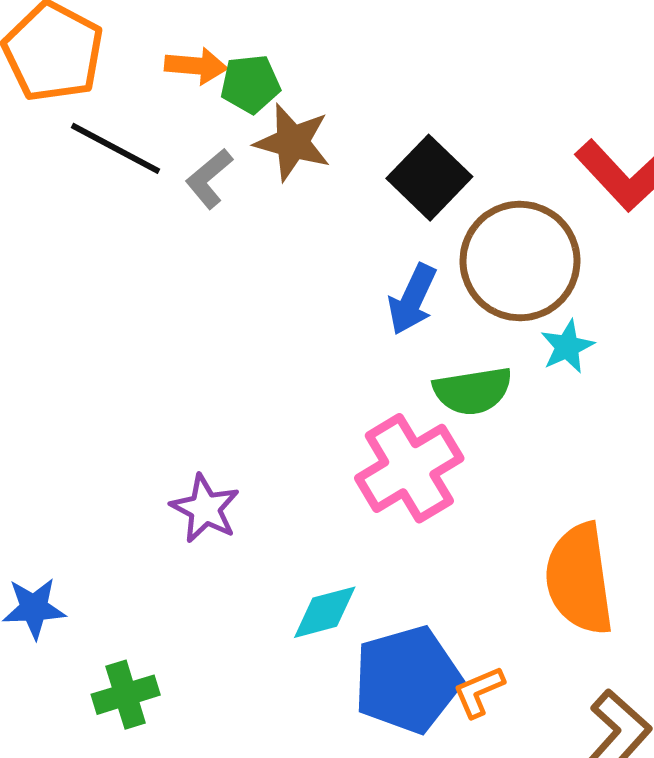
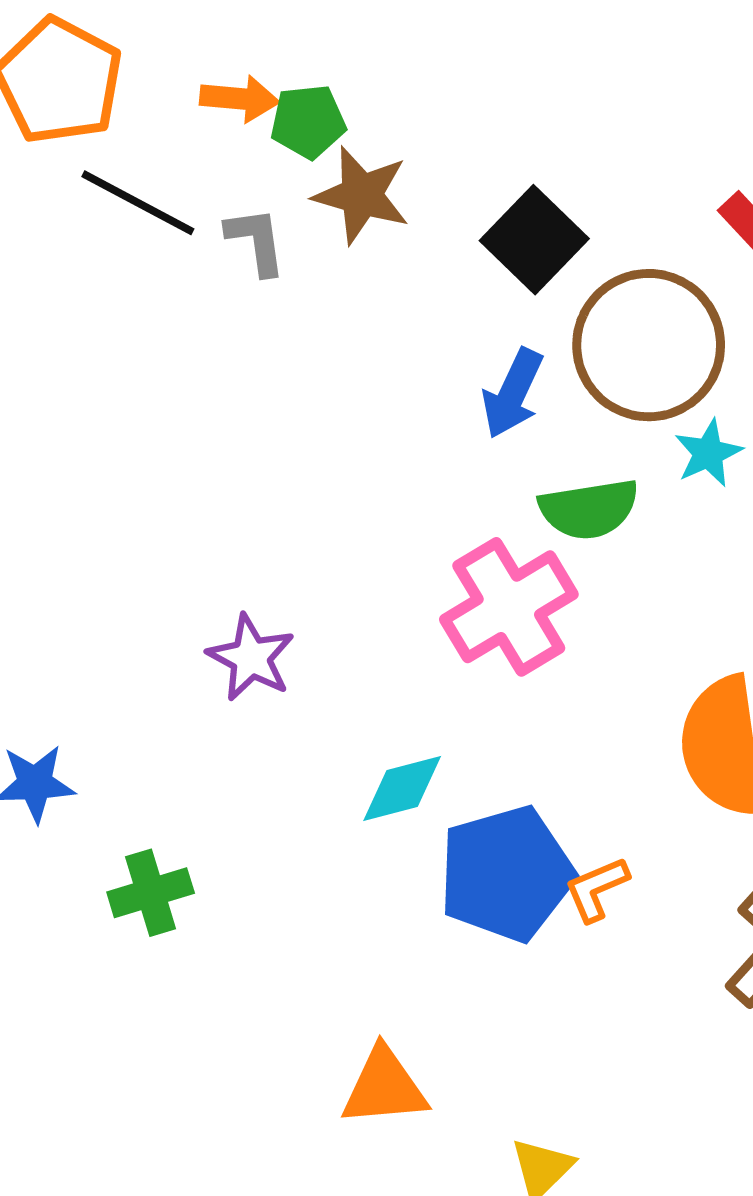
gray L-shape: (209, 179) -> (256, 241), turned 122

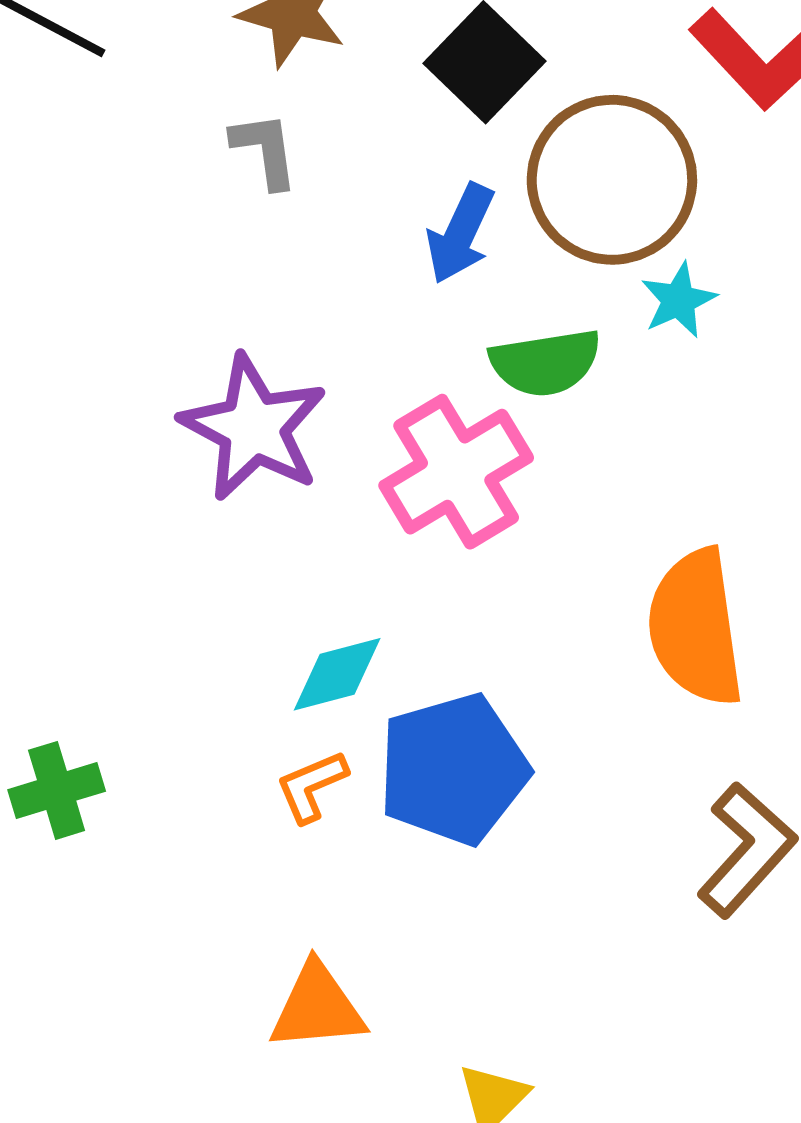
gray L-shape: (256, 241) -> (265, 150), moved
purple star: (251, 658) -> (254, 428), moved, size x1.5
orange L-shape: (597, 889) -> (312, 786), moved

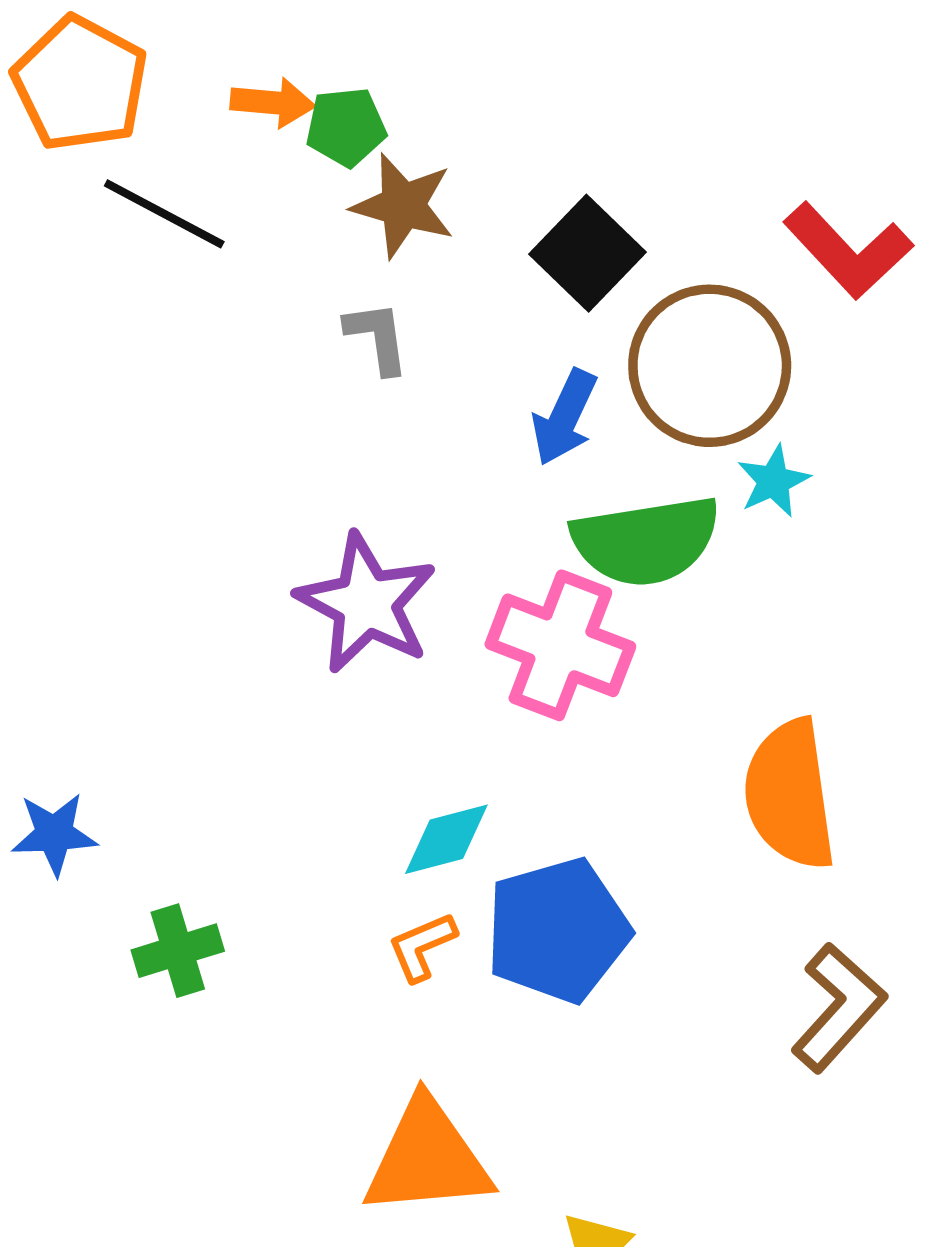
green semicircle: (545, 363) -> (646, 541), size x1.4
pink cross: (456, 472) -> (560, 645), turned -38
orange triangle: (317, 1007) -> (427, 1158), size x1.4

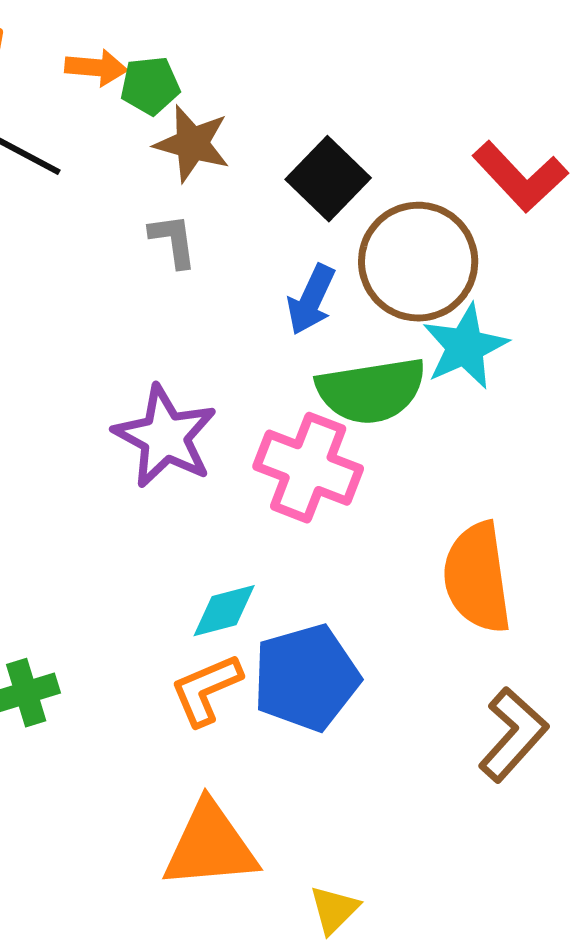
cyan star: (773, 481) -> (465, 347), size x1.6
orange L-shape: (422, 947) -> (206, 690), size x1.4

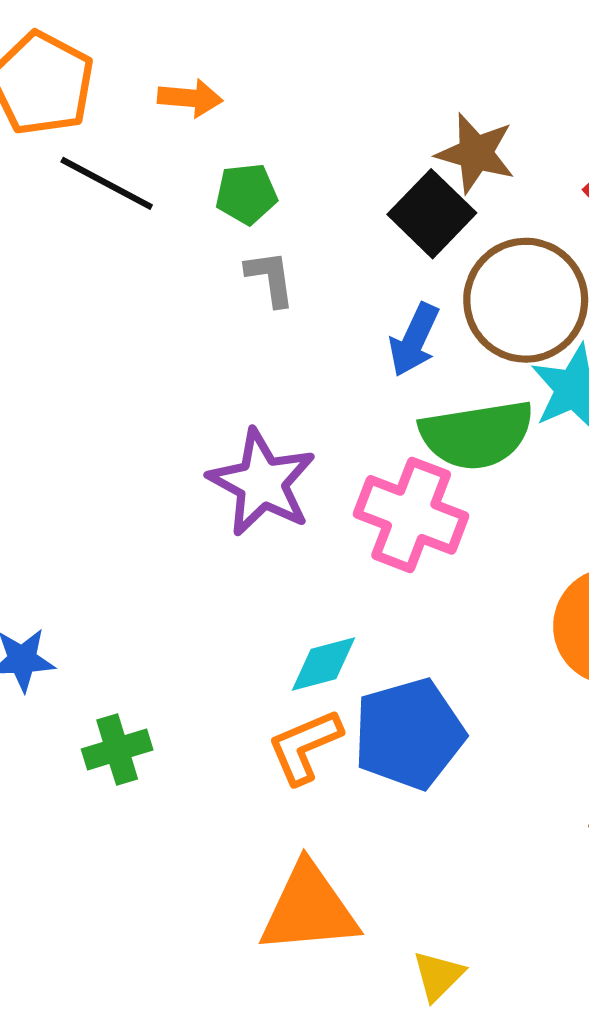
green pentagon: (150, 86) -> (246, 194), moved
brown star: (192, 144) -> (476, 153), moved

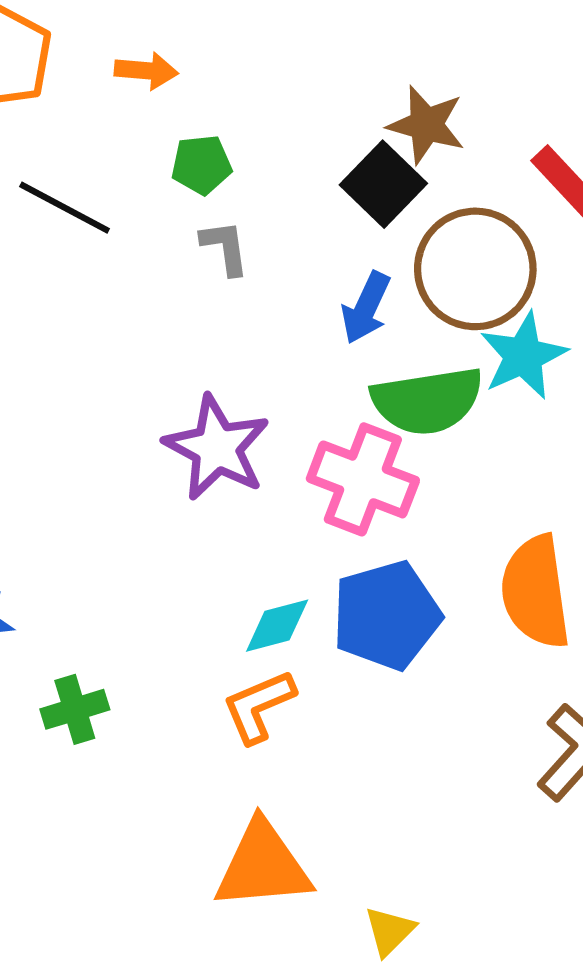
black line: (107, 183) -> (65, 208), moved
blue pentagon: (409, 734) -> (386, 615), moved

